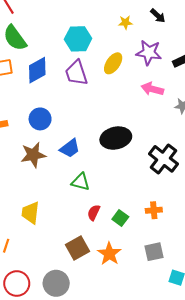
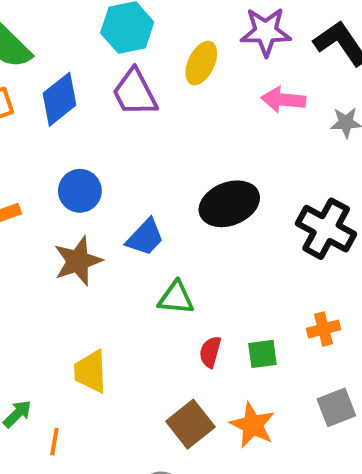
green square: (120, 218) -> (262, 354), turned -35

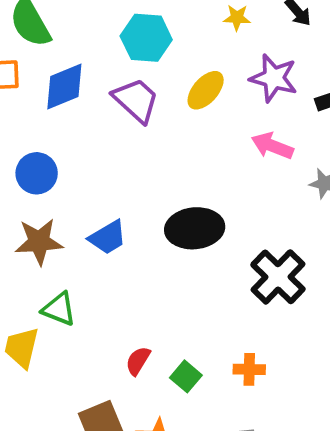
purple trapezoid: (135, 93) -> (136, 100), turned 144
blue circle: (80, 191) -> (37, 173), moved
green triangle: (176, 298) -> (59, 309), moved
green square: (262, 354) -> (186, 376), turned 32

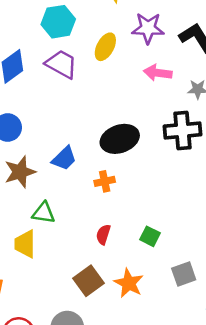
black cross: (278, 277) -> (183, 130), moved, turned -36
orange cross: (249, 369) -> (105, 181), moved
green square: (186, 376) -> (150, 236), moved

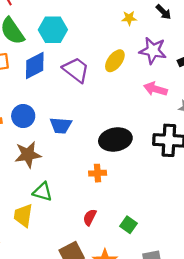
cyan hexagon: (58, 22) -> (53, 30), moved
blue trapezoid: (64, 158) -> (61, 125), moved, turned 40

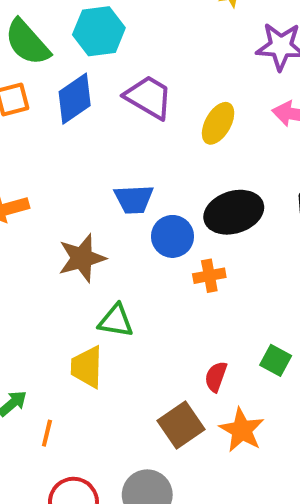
yellow ellipse: (115, 61) -> (218, 123), moved
blue circle: (23, 116) -> (172, 236), moved
red semicircle: (90, 217) -> (216, 377), moved

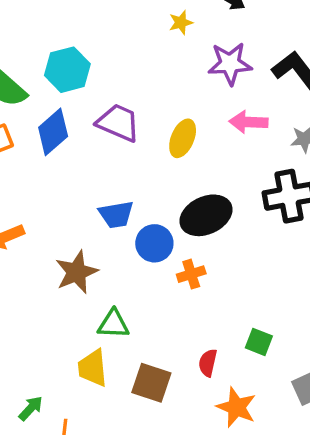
brown square: (181, 425) -> (151, 383), moved, turned -30

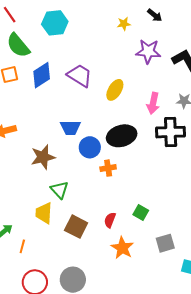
cyan hexagon: (67, 70) -> (55, 23), moved
pink arrow: (248, 122) -> (153, 103), moved, turned -90
green triangle: (113, 324) -> (59, 190), turned 36

